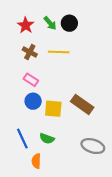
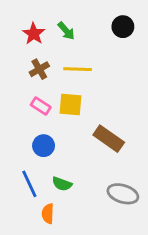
black circle: (69, 23) -> (123, 27), moved
brown cross: (30, 52) -> (39, 69), turned 32
blue circle: (33, 101) -> (44, 146), moved
yellow square: (53, 109) -> (70, 105), moved

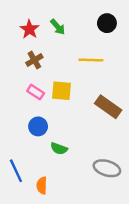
yellow line: (78, 69) -> (91, 60), moved
brown rectangle: (109, 139) -> (108, 107), moved
blue line: (29, 184) -> (16, 171), moved
green semicircle: (62, 184) -> (59, 149), moved

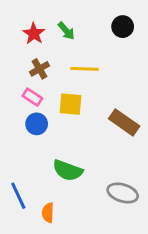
yellow line: (91, 60) -> (85, 69), moved
pink rectangle: (36, 92) -> (32, 97), moved
blue circle: (38, 126) -> (37, 124), moved
green semicircle: (59, 149) -> (68, 170), size x1.5

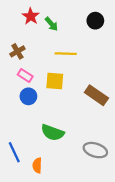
red star: (34, 34) -> (31, 16), moved
brown cross: (39, 69) -> (17, 51), moved

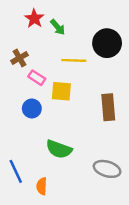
black circle: (95, 21) -> (107, 43), moved, size x1.5
pink rectangle: (25, 76) -> (37, 78), moved
brown rectangle: (96, 95) -> (108, 107), turned 50

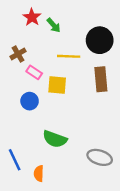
brown rectangle: (108, 107) -> (101, 79), moved

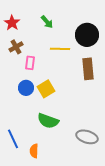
red star: (32, 17) -> (12, 23), moved
pink rectangle: (34, 72) -> (30, 63), turned 64
yellow square: (57, 85) -> (46, 89), moved, turned -36

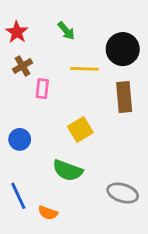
blue circle: (26, 88) -> (20, 139), moved
yellow square: (46, 89) -> (80, 130), moved
orange semicircle: (34, 151) -> (48, 213), turned -72

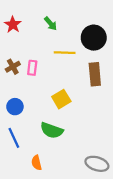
brown cross: (22, 66) -> (13, 67), moved
gray ellipse: (123, 193) -> (97, 164), moved
blue line: (18, 196) -> (14, 138), moved
orange semicircle: (48, 213) -> (37, 163), turned 56

